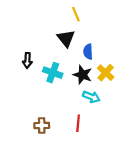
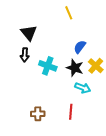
black triangle: (66, 38) -> (29, 33), moved
blue semicircle: (88, 52) -> (80, 47), turned 40

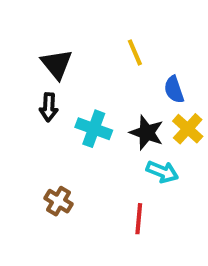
yellow line: (69, 13) -> (135, 52), moved
blue semicircle: (80, 47) -> (174, 90), moved, turned -56
brown cross: (38, 114) -> (59, 201), moved, turned 32

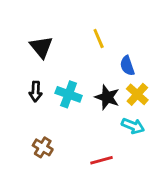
black arrow: (49, 107) -> (36, 91), moved
cyan arrow: (162, 172) -> (133, 126), moved
red line: (139, 219) -> (101, 160), turned 70

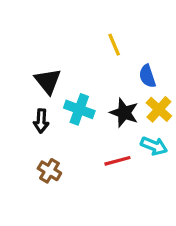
black triangle: (41, 47) -> (48, 81), moved
black arrow: (36, 91) -> (41, 121), moved
red line: (101, 160) -> (117, 161), moved

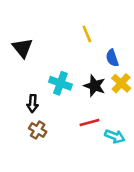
black triangle: (48, 81) -> (22, 48), moved
black arrow: (41, 121) -> (33, 103), moved
cyan arrow: (154, 146) -> (115, 136), moved

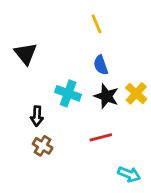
yellow line: (87, 34) -> (96, 24), moved
blue semicircle: (112, 58) -> (101, 65), moved
cyan arrow: (115, 136) -> (129, 174), moved

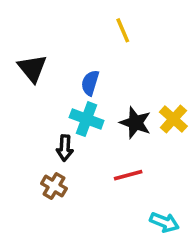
blue semicircle: (101, 65) -> (90, 83), moved, turned 36
black arrow: (37, 116) -> (65, 148), moved

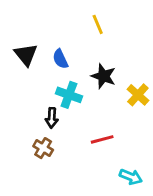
blue semicircle: (90, 83) -> (60, 59), moved, turned -42
black star: (135, 123) -> (103, 76), moved

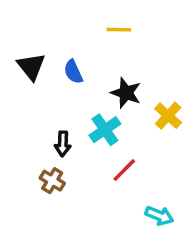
yellow line: (98, 24) -> (119, 30), turned -66
cyan cross: (69, 95) -> (105, 130), moved, turned 35
red line: (102, 139) -> (124, 170), turned -30

